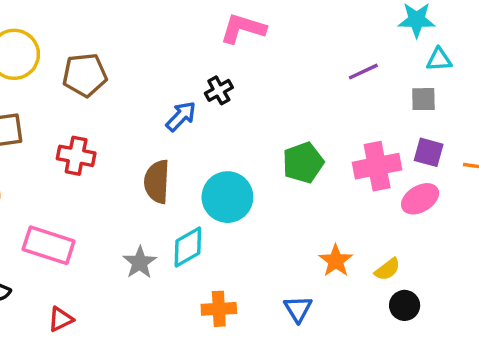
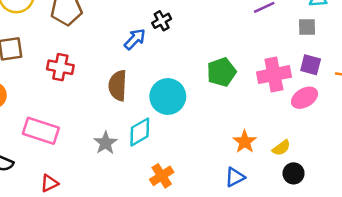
orange cross: (219, 309) -> (162, 176), turned -30
blue triangle: (298, 309) -> (235, 177), moved, turned 35

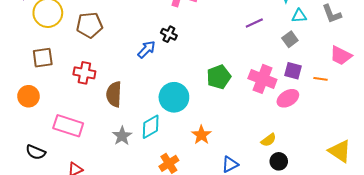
black cross: (162, 21) -> (169, 34), turned -35
gray square: (307, 27) -> (290, 39), turned -35
pink cross: (274, 75) -> (262, 79), turned 32
brown semicircle: (118, 86) -> (114, 94), moved
orange star: (245, 142) -> (201, 135), moved

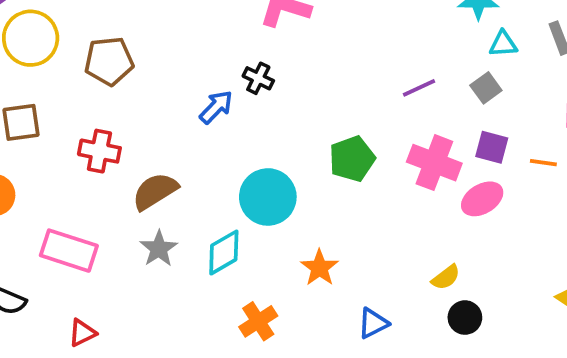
purple line: (254, 23) -> (419, 88), moved
brown semicircle: (114, 94) -> (155, 191), turned 55
gray star: (122, 136) -> (159, 249), moved

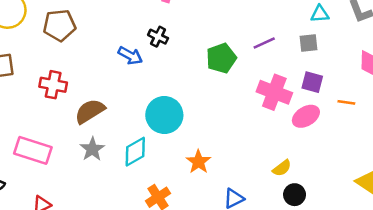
gray square: (486, 88) -> (308, 43), turned 30
blue arrow: (216, 107) -> (130, 56), turned 75
green pentagon: (352, 159) -> (221, 58), moved
orange line: (543, 163) -> (346, 102), moved

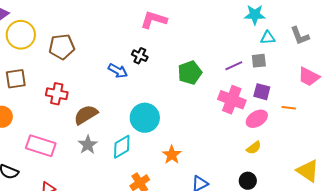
purple line: (264, 43) -> (234, 66), moved
yellow semicircle: (282, 168) -> (254, 148), moved

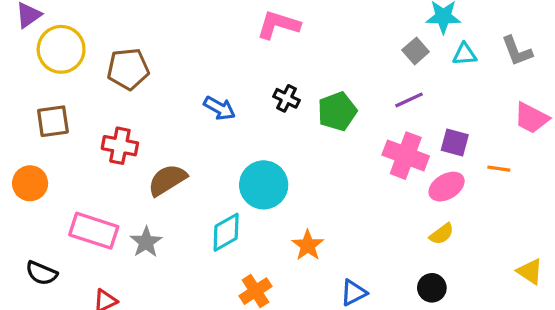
black cross: (140, 56) -> (287, 98), moved
gray square: (259, 61) -> (416, 51), moved, turned -35
gray star: (88, 145) -> (146, 242), moved
yellow triangle: (308, 171) -> (530, 271), size x0.7

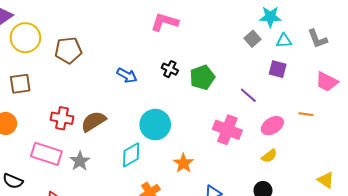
purple line: (409, 100) -> (248, 95), moved, turned 66
purple square: (455, 142) -> (278, 69), moved
red cross: (120, 146) -> (62, 118), moved
pink cross: (406, 156) -> (227, 130), moved

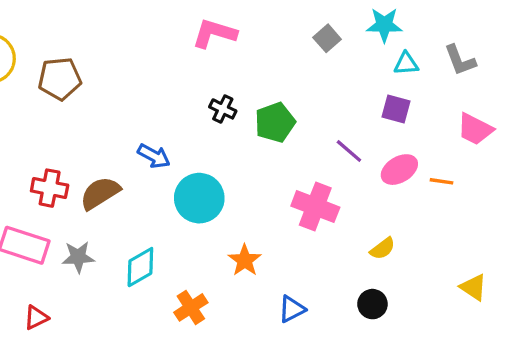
gray square: (252, 39) -> (327, 38), moved
blue arrow: (127, 75) -> (154, 156), moved
pink ellipse: (272, 126) -> (399, 170), moved
cyan diamond: (131, 155) -> (140, 267), moved
gray star: (80, 161) -> (78, 257), turned 30

